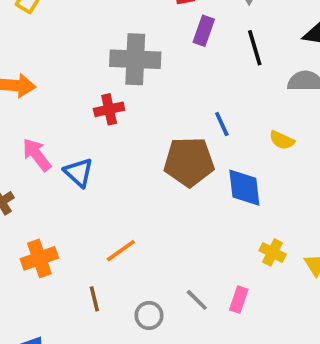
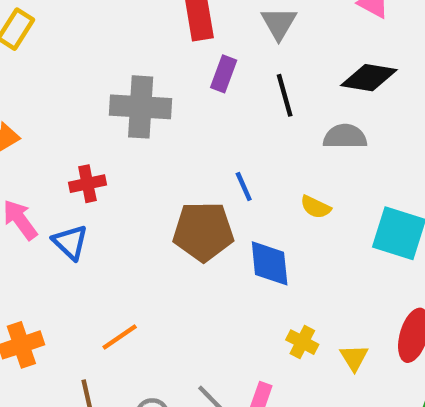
red cross: (109, 109) -> (87, 184), moved

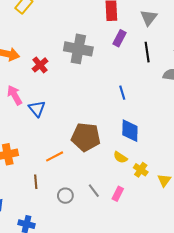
red cross: (87, 184) -> (40, 65), moved, turned -35
yellow semicircle: (316, 207) -> (120, 157), moved
brown pentagon: (203, 231) -> (86, 137), moved

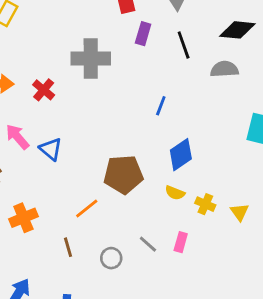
blue line: (122, 93) -> (161, 106), turned 48
blue diamond: (130, 131) -> (181, 155), turned 65

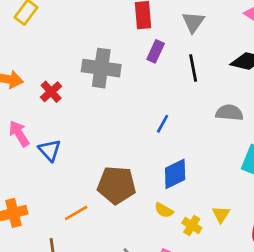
gray semicircle: (224, 69) -> (229, 113), moved
yellow triangle: (240, 212) -> (221, 214), moved

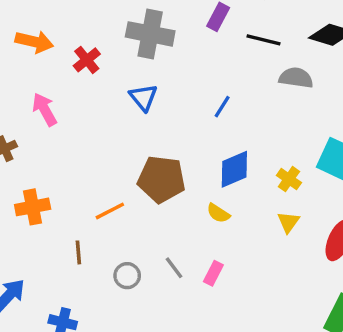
black line: (193, 68) -> (264, 40), turned -68
gray semicircle: (229, 113) -> (296, 78), moved
blue triangle: (50, 150) -> (143, 97), moved
yellow cross: (192, 225) -> (289, 179), moved

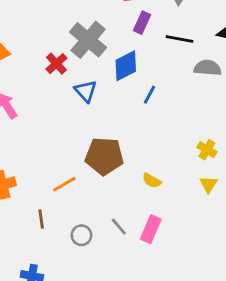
gray cross: (150, 34) -> (88, 40), turned 33
red cross: (87, 60) -> (56, 64), moved
blue diamond: (234, 169) -> (126, 66), moved
pink rectangle: (213, 273) -> (151, 229), size x1.4

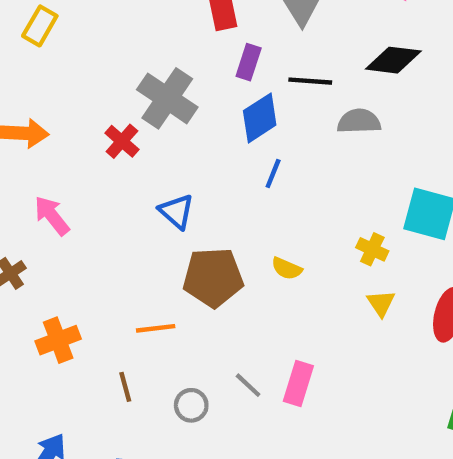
blue diamond: (126, 66) -> (260, 118), moved
blue triangle: (86, 91) -> (177, 212), moved
yellow semicircle: (152, 181) -> (287, 268), moved
orange line: (64, 184) -> (156, 328), turned 30

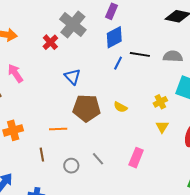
black line: (310, 81) -> (140, 54), moved
gray semicircle: (359, 121) -> (173, 56), moved
yellow cross: (372, 249) -> (160, 102), turned 32
pink rectangle: (298, 384) -> (136, 158), moved

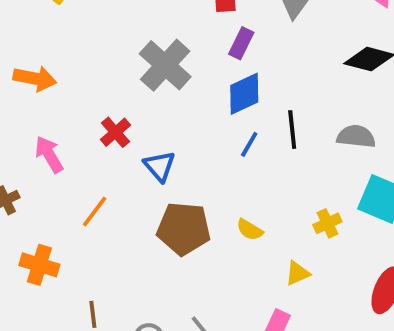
red cross: (50, 42) -> (115, 132), moved
black line: (140, 54) -> (292, 130), turned 72
yellow triangle: (162, 127) -> (297, 273), moved, turned 32
orange line: (58, 129) -> (95, 211), moved, turned -54
orange cross: (13, 130) -> (39, 265), turned 30

